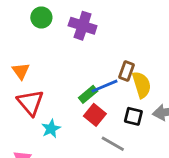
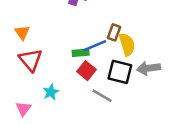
green rectangle: (88, 94) -> (81, 53), turned 35
black square: (133, 116) -> (120, 72), size x1.5
cyan star: (51, 129) -> (51, 92), moved

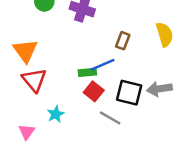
orange triangle: (22, 32) -> (25, 51), size x1.5
brown rectangle: (114, 32) -> (123, 41), moved
yellow semicircle: (127, 44) -> (165, 34), moved

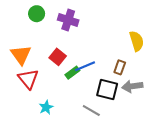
brown rectangle: (123, 41) -> (120, 67), moved
green rectangle: (87, 72) -> (72, 73), turned -32
red square: (94, 91) -> (58, 57), moved

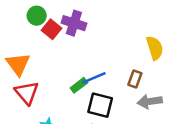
red square: (58, 57) -> (52, 29), moved
black square: (107, 89) -> (100, 105), moved

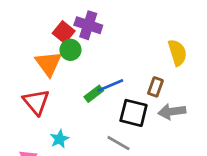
green circle: (37, 16) -> (70, 50), moved
orange triangle: (18, 64) -> (49, 64), moved
black square: (100, 105) -> (134, 113), moved

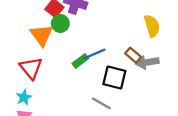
brown rectangle: (155, 87) -> (133, 55), turned -70
gray arrow: (172, 112) -> (147, 62), moved
cyan star: (59, 139) -> (24, 97), moved

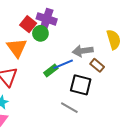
green circle: (60, 23) -> (40, 33), moved
gray arrow: (147, 62) -> (83, 51), moved

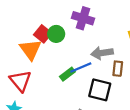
purple cross: (47, 19) -> (83, 18), moved
red square: (28, 24) -> (43, 34), moved
brown rectangle: (97, 65) -> (118, 69), turned 56

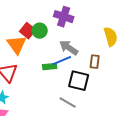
gray arrow: (102, 53) -> (69, 48), moved, turned 42
green rectangle: (67, 74) -> (50, 67), turned 32

